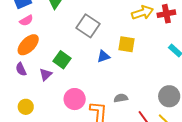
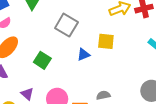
purple triangle: (46, 74) -> (27, 94), moved, turned -32

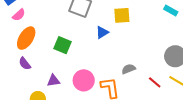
purple triangle: (27, 94) -> (53, 81), turned -40

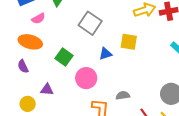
pink semicircle: (19, 15) -> (38, 19), moved
orange ellipse: (26, 38) -> (30, 42), turned 60
pink circle: (84, 80) -> (86, 78), moved

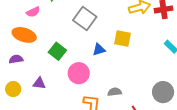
purple semicircle: (23, 66) -> (16, 59), turned 104
yellow circle: (28, 104) -> (13, 89), moved

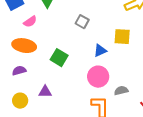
gray square: (85, 19) -> (82, 22), size x0.6
pink circle: (79, 73) -> (98, 77), moved

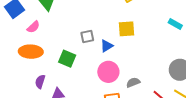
gray square: (82, 22) -> (87, 36), moved, turned -32
purple semicircle: (19, 71) -> (40, 82), moved, turned -48

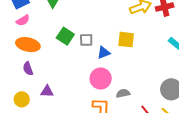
pink semicircle: (33, 27) -> (23, 20), moved
green square: (67, 59) -> (65, 36), moved
purple semicircle: (40, 82) -> (28, 69), moved, turned -48

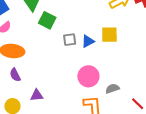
green square: (65, 36) -> (47, 20), moved
blue triangle: (104, 53) -> (88, 41), moved

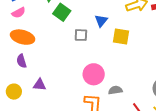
blue triangle: (88, 41) -> (101, 21), moved, turned -32

